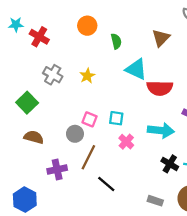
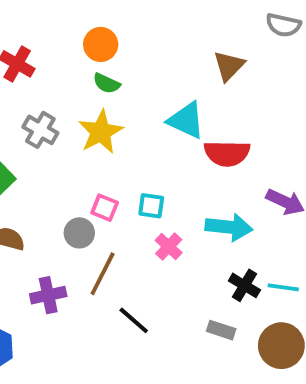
green semicircle: (116, 41) -> (106, 83), moved, turned 128
yellow star: (87, 76) -> (101, 132), size x1.6
gray rectangle: (155, 201) -> (221, 330), moved

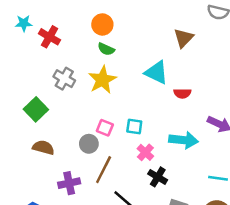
red semicircle: (227, 153) -> (182, 93), size x0.6
black cross: (244, 285) -> (158, 177), moved

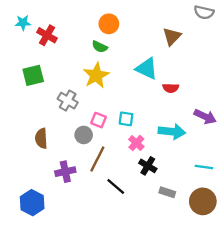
orange circle: (102, 24) -> (109, 24), moved
gray cross: (64, 79) -> (68, 101), moved
green square: (36, 109) -> (33, 75), moved, turned 30
brown semicircle: (43, 147) -> (41, 138), turned -108

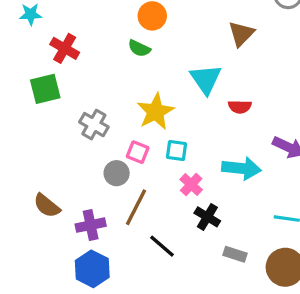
red cross: (47, 35) -> (65, 48), moved
cyan triangle: (147, 68) -> (206, 79), turned 30
yellow star: (96, 75) -> (155, 112), moved
brown semicircle: (41, 138) -> (47, 206), moved, turned -48
blue hexagon: (32, 203) -> (92, 269), moved

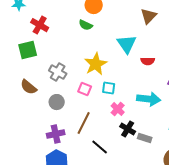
gray circle: (117, 173) -> (57, 102), moved
brown semicircle: (47, 206) -> (29, 87), moved
gray rectangle: (235, 254) -> (145, 138), moved

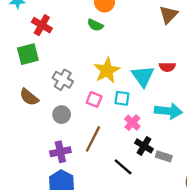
cyan triangle: (127, 44) -> (143, 76), moved
black line: (100, 147) -> (123, 167), moved

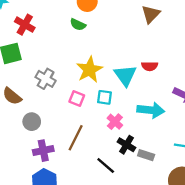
gray circle: (62, 115) -> (32, 122), moved

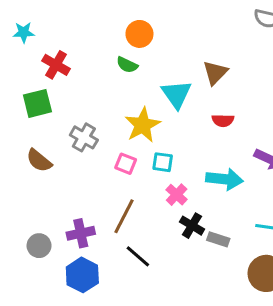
brown triangle: (151, 14) -> (215, 73), moved
cyan triangle: (125, 75) -> (177, 94), moved
gray circle: (32, 122) -> (39, 246), moved
black line: (106, 166) -> (138, 256), moved

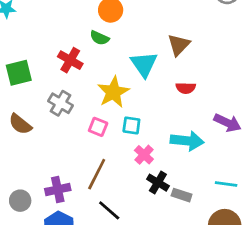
red cross: (56, 65) -> (70, 60), moved

